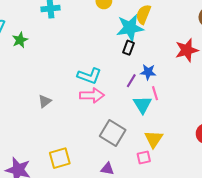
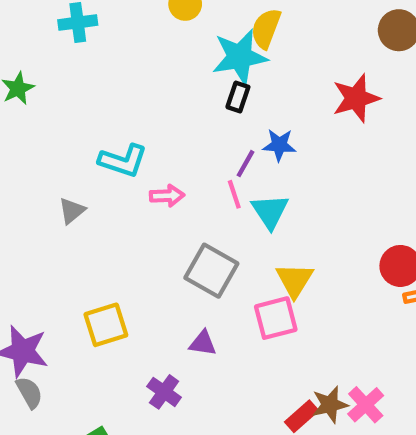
cyan L-shape: (89, 76) -> (123, 161), moved
pink line: (155, 93) -> (234, 194), moved
pink arrow: (92, 95) -> (167, 196), size x0.7
pink square: (144, 157) -> (276, 318), size x1.5

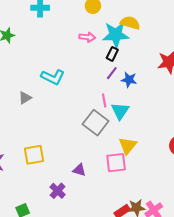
yellow semicircle: (266, 28) -> (130, 23), turned 78
purple line: (246, 164) -> (112, 73), moved
pink arrow: (167, 196) -> (87, 37), moved
gray square: (211, 271) -> (96, 123), moved

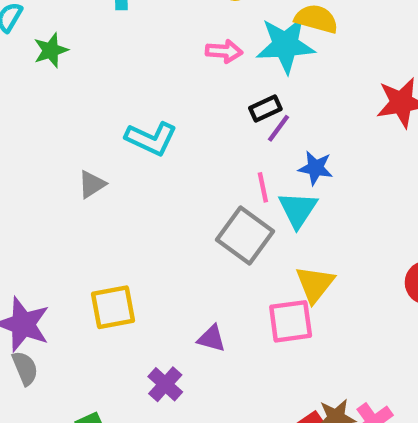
black rectangle: (112, 54) -> (265, 108), moved, turned 40
blue star: (129, 80) -> (316, 168), moved

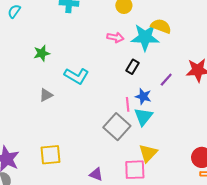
green star: (51, 50) -> (42, 53), moved
black rectangle: (265, 108) -> (133, 67), turned -40
purple line: (278, 128) -> (166, 80), moved
blue star: (316, 168) -> (143, 96), moved

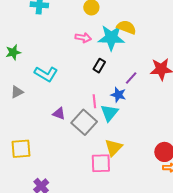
blue star: (143, 96) -> (118, 95), moved
purple triangle: (96, 174) -> (59, 114), moved

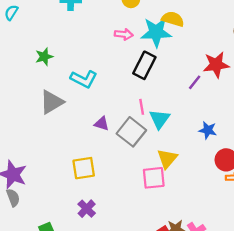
black rectangle: (99, 66) -> (144, 65), size x1.6
purple line: (131, 78) -> (195, 82), moved
gray triangle: (17, 92) -> (52, 102), size x1.6
blue star: (118, 95) -> (208, 130), moved
yellow square: (21, 149) -> (84, 168), moved

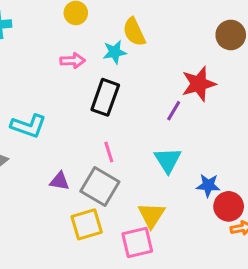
yellow semicircle: (173, 19) -> (134, 32), turned -125
cyan star: (156, 32) -> (115, 52), size x0.6
cyan triangle: (160, 119) -> (168, 160), moved
blue star: (208, 130) -> (208, 185), moved
yellow square: (84, 168) -> (87, 224), moved

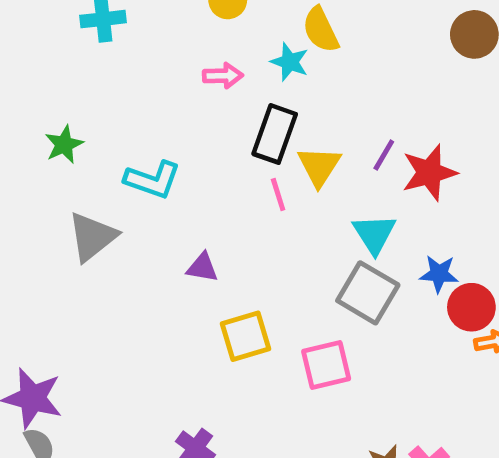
cyan star: (115, 52) -> (290, 62), turned 30
red star: (199, 84) -> (429, 173), moved
pink line: (109, 152) -> (278, 194), moved
gray square: (100, 186) -> (368, 293), moved
yellow triangle: (151, 215) -> (319, 166), moved

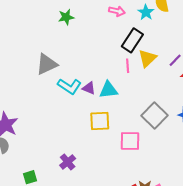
green star: (64, 144) -> (66, 17), moved
cyan L-shape: (153, 180) -> (69, 86), moved
cyan triangle: (374, 234) -> (108, 90), moved, turned 42

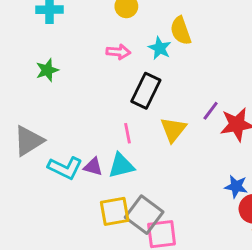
yellow triangle: (147, 58) -> (173, 129), moved
pink line: (128, 66) -> (128, 133), moved
gray square: (155, 115) -> (144, 215), moved

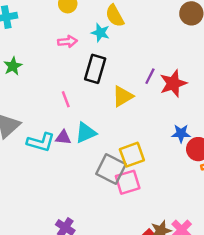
yellow triangle: (173, 129) -> (123, 96), turned 30
pink line: (128, 133) -> (66, 99), moved
yellow square: (115, 211) -> (132, 155), moved

